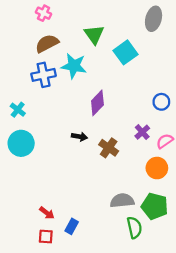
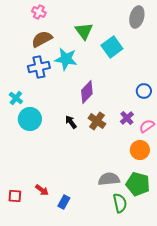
black arrow: (79, 137) -> (71, 122), turned -136
cyan circle: (21, 143) -> (30, 119), moved
brown cross: (109, 148) -> (97, 121), moved
red square: (46, 236) -> (15, 196), moved

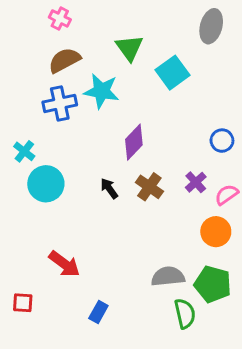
red arrow: (42, 190) -> (64, 264), moved, size x1.5

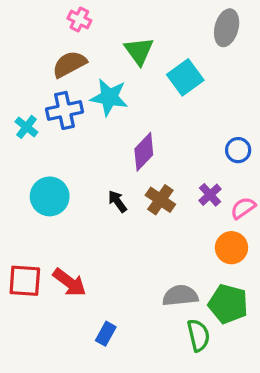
pink cross: (60, 19) -> (79, 19), moved
cyan cross: (24, 151) -> (26, 127), moved
red square: (23, 303) -> (25, 281), moved, size x1.5

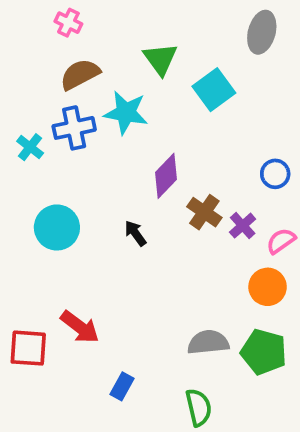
pink cross: (79, 19) -> (68, 23), moved
brown cross: (160, 200) -> (204, 212), moved
red square: (25, 281) -> (28, 348), moved
green semicircle: (198, 335) -> (199, 407), moved

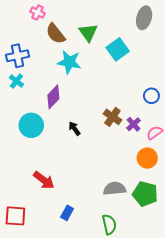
brown semicircle: (80, 74) -> (55, 34), moved, turned -100
blue cross: (74, 128) -> (18, 56), moved
purple diamond: (166, 176) -> (53, 97), moved
red square: (28, 348) -> (15, 216), moved

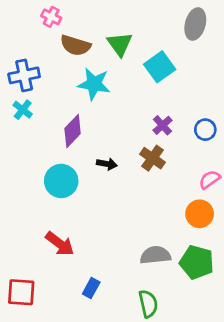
brown semicircle: (55, 34) -> (75, 45), turned -35
purple cross: (134, 124) -> (162, 125), moved
cyan circle: (31, 125) -> (61, 181), moved
black arrow: (74, 128) -> (107, 164), moved, turned 136

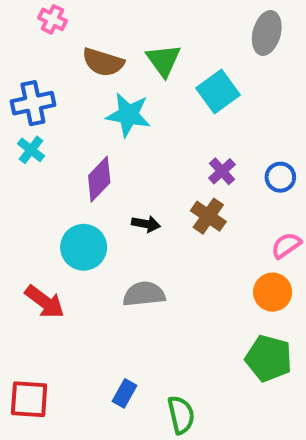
pink cross: (51, 17) -> (52, 19), moved
red arrow: (60, 244) -> (45, 302), moved
gray semicircle: (155, 255) -> (144, 294), moved
green semicircle: (148, 304) -> (181, 415), moved

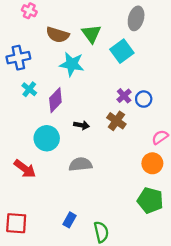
gray ellipse: (267, 33) -> (136, 18), moved
cyan cross: (31, 150) -> (29, 89), moved
blue circle: (280, 177) -> (144, 99), moved

